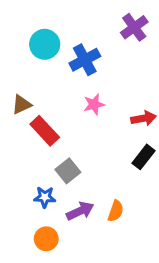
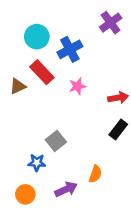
red rectangle: (45, 131) -> (42, 72), moved
purple arrow: (80, 211) -> (66, 189), moved
orange circle: (46, 239) -> (25, 194), moved

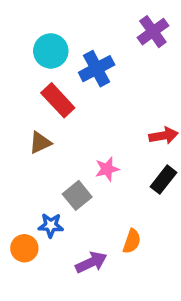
brown triangle: (18, 86) -> (40, 143), moved
pink star: (78, 86) -> (107, 169), moved
orange circle: (25, 194) -> (24, 248), moved

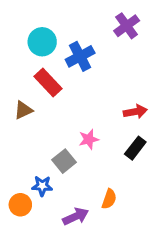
brown triangle: (40, 143) -> (23, 110), moved

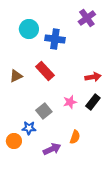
blue cross: (80, 56) -> (55, 39), turned 36
red rectangle: (48, 83) -> (45, 71), moved
pink star: (89, 139) -> (70, 102), moved

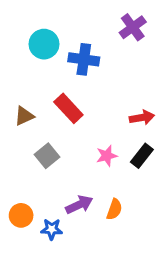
gray square: (44, 111) -> (47, 156), moved
blue star: (29, 128) -> (52, 229), moved
purple arrow: (52, 149) -> (79, 205), moved

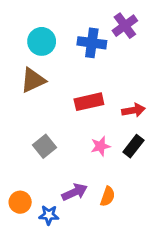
blue cross: (84, 59) -> (92, 43), moved
red rectangle: (68, 108) -> (89, 102), moved, turned -60
brown triangle: (24, 116) -> (33, 80), moved, size x1.4

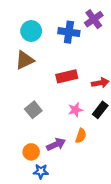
orange semicircle: (108, 196) -> (81, 136), moved
orange circle: (20, 202) -> (31, 152), moved
blue star: (49, 215) -> (41, 171), moved

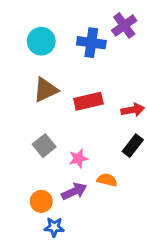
brown triangle: (25, 60) -> (46, 90), moved
pink star: (75, 110) -> (78, 158), moved
orange semicircle: (81, 136) -> (107, 180), turned -96

